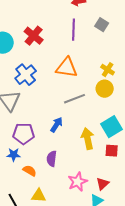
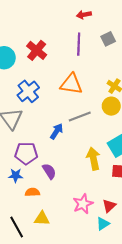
gray square: (102, 25) -> (108, 39), turned 32
blue arrow: (57, 125) -> (57, 131), moved
purple semicircle: (52, 159) -> (49, 171), moved, turned 140
orange semicircle: (30, 171) -> (32, 192), turned -32

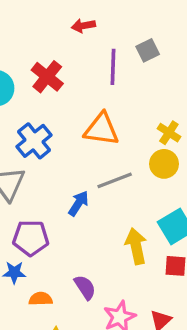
red arrow: (84, 15) -> (83, 26), moved
gray square: (108, 39) -> (148, 50), moved
purple semicircle: (49, 171) -> (85, 287), moved

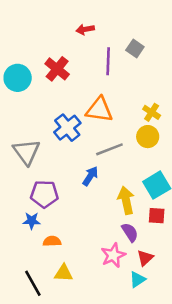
gray square: (148, 50) -> (135, 49), turned -30
blue cross: (34, 141) -> (67, 128), moved
blue arrow: (78, 203) -> (90, 176), moved
purple semicircle: (85, 287) -> (130, 232), moved

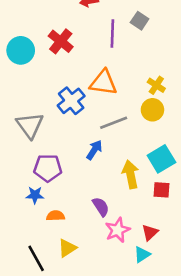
purple semicircle: (130, 232) -> (101, 207), moved
yellow triangle: (63, 273) -> (67, 248), turned -36

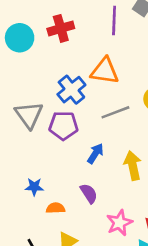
red cross: (61, 41) -> (61, 28), turned 35
blue arrow: (94, 150) -> (95, 154), moved
purple pentagon: (48, 168) -> (63, 126), moved
purple semicircle: (101, 207) -> (89, 193), moved

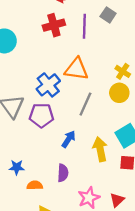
red cross: (61, 28) -> (54, 25), moved
gray line: (115, 112) -> (85, 104), turned -45
purple semicircle: (89, 193) -> (63, 173), turned 36

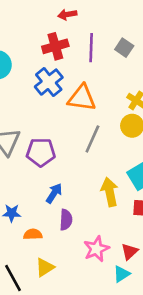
gray square: (108, 15) -> (124, 48), moved
blue cross: (48, 85) -> (49, 82), moved
blue arrow: (69, 139) -> (54, 193), moved

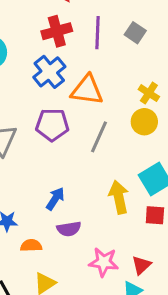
purple pentagon: (41, 152) -> (52, 125), moved
purple semicircle: (66, 220) -> (69, 229), turned 78
pink star: (96, 249) -> (104, 262), turned 30

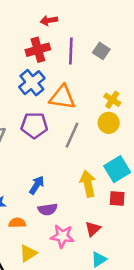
pink star: (104, 262) -> (62, 236), moved
red triangle: (141, 265) -> (93, 229), moved

